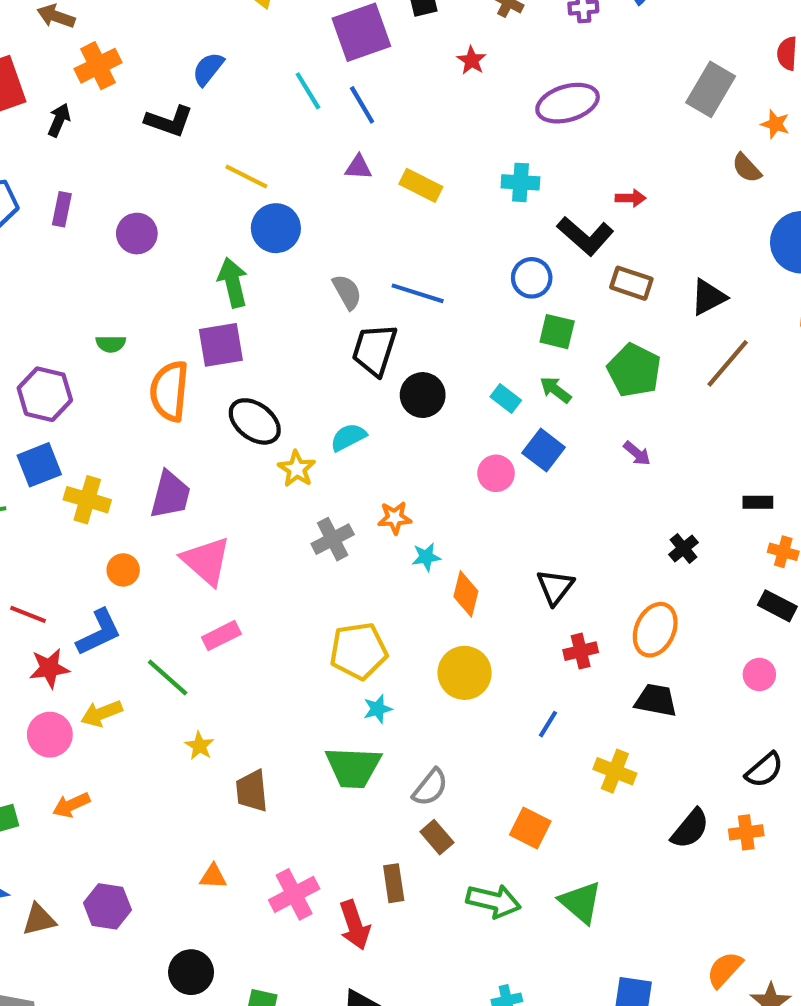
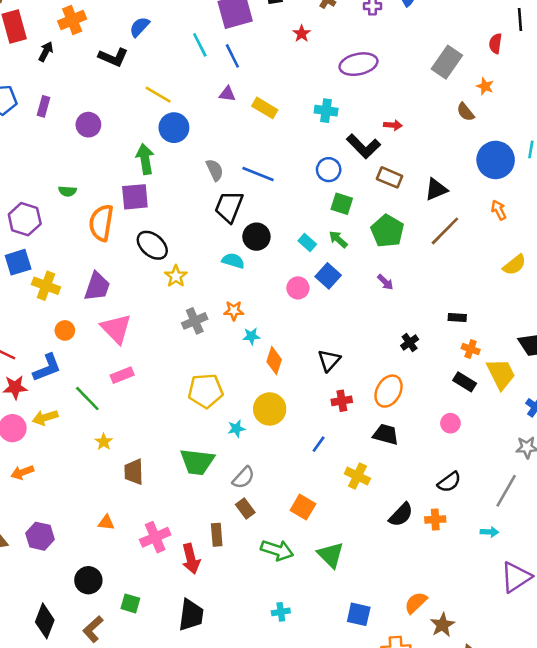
cyan semicircle: (348, 437) -> (233, 261), moved, turned 40
cyan star: (378, 709) -> (236, 429), moved

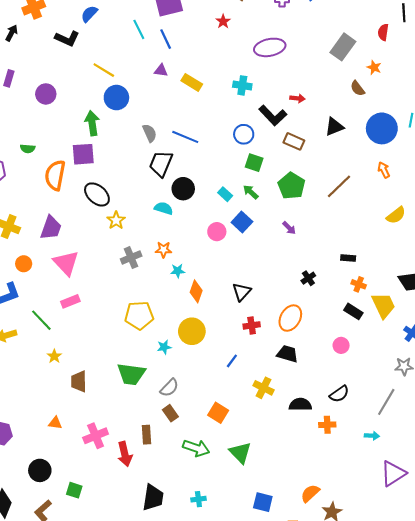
black triangle: (436, 189) -> (334, 127), moved
black semicircle: (401, 515) -> (300, 405), moved, turned -135
black trapezoid: (191, 615) -> (153, 498), moved

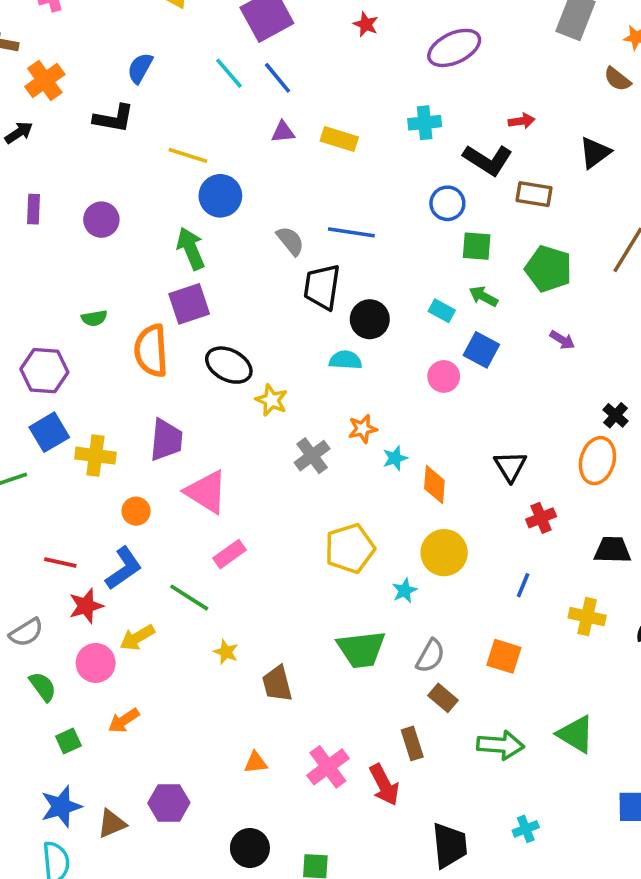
black arrow: (12, 33) -> (19, 133), turned 42
orange ellipse: (290, 318) -> (597, 461), moved
orange square: (218, 413) -> (504, 656), moved

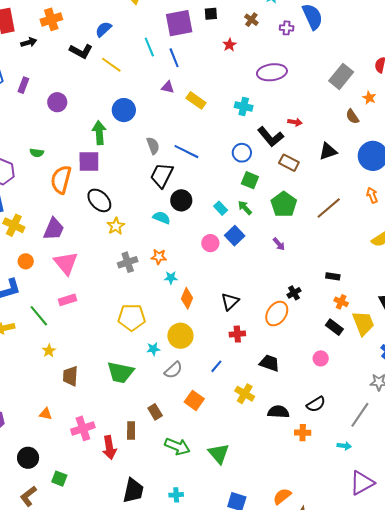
yellow line: (188, 155) -> (111, 65), moved
gray semicircle: (430, 656) -> (173, 370), moved

